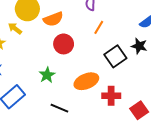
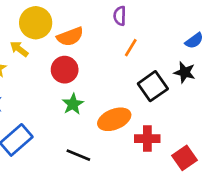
red circle: (64, 44) -> (65, 70), moved
green star: (47, 75) -> (73, 104), moved

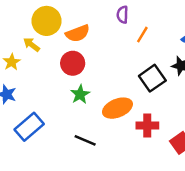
orange line: (131, 48) -> (142, 35), moved

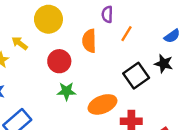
yellow circle: (47, 21) -> (48, 19), moved
orange semicircle: (78, 33) -> (89, 41), moved, turned 110
green star: (80, 94) -> (66, 91), turned 30

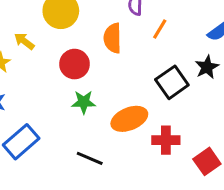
black star: (164, 64) -> (207, 67), turned 30

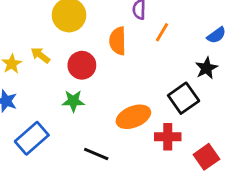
yellow arrow: (24, 41) -> (40, 55), moved
black square: (172, 82) -> (184, 98), moved
green star: (84, 102) -> (73, 101), moved

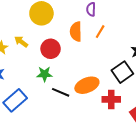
orange line: (162, 32) -> (100, 32), moved
black line: (96, 154) -> (61, 92), moved

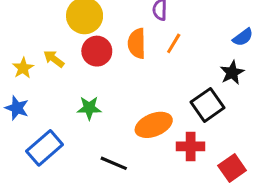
red circle: (51, 49) -> (97, 51), moved
black line: (61, 92) -> (114, 163), moved

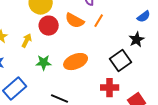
orange semicircle: (137, 43) -> (75, 21), turned -60
yellow arrow: (54, 59) -> (27, 41), moved, turned 80
orange ellipse: (154, 125) -> (76, 62), moved

